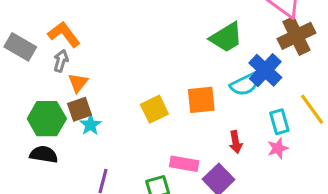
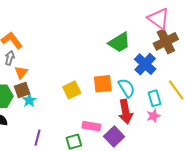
cyan semicircle: (245, 84) -> (127, 88), moved, turned -96
red arrow: (236, 142) -> (125, 112), size x1.6

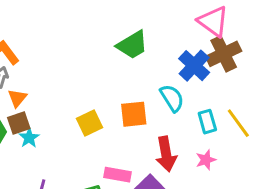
green trapezoid: (119, 42) -> (132, 45), moved
blue cross: (145, 64) -> (194, 66), moved
cyan semicircle: (127, 88) -> (172, 98), moved
cyan rectangle: (154, 98) -> (207, 122), moved

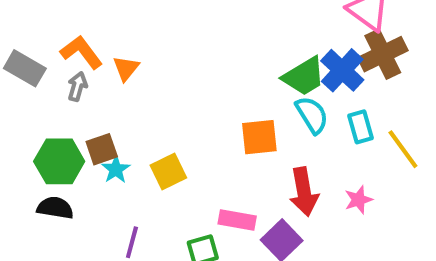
green trapezoid: (132, 45) -> (304, 76), moved
orange triangle: (17, 98) -> (126, 68), moved
cyan rectangle: (207, 122) -> (360, 127), moved
yellow square: (90, 123) -> (168, 171), moved

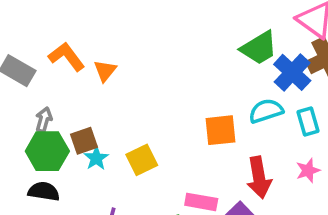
green trapezoid: (304, 76) -> (259, 48), moved
gray arrow: (77, 86) -> (44, 120), moved
cyan semicircle: (312, 115) -> (266, 111), turned -76
pink star: (358, 200) -> (308, 170), moved

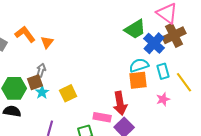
gray arrow: (44, 120) -> (41, 70), moved
orange square: (220, 130) -> (138, 80), moved
red arrow: (259, 177) -> (120, 103), moved

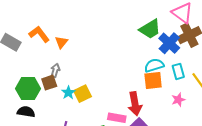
cyan star: (42, 92) -> (68, 93), moved

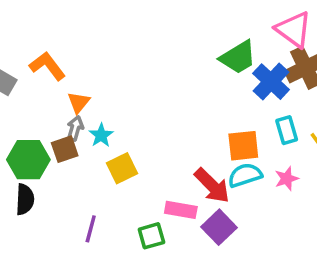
orange triangle: (61, 42) -> (79, 102), moved
cyan semicircle: (154, 65) -> (245, 175), moved
cyan star: (68, 93) -> (101, 135), moved
red arrow: (135, 104) -> (212, 186), turned -35
black semicircle: (26, 112) -> (25, 199), turned 84

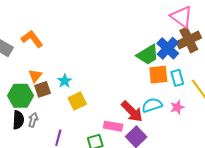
green trapezoid: (238, 57) -> (148, 55), moved
orange triangle: (79, 102) -> (35, 76), moved
gray arrow: (75, 128) -> (33, 120), moved
orange square: (243, 146) -> (158, 75), moved

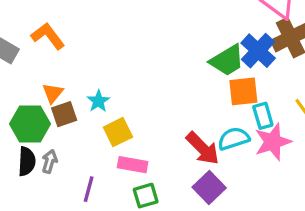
cyan rectangle: (177, 78) -> (263, 116), moved
pink star: (177, 107) -> (273, 142), size x1.6
pink rectangle: (113, 126) -> (133, 165), moved

